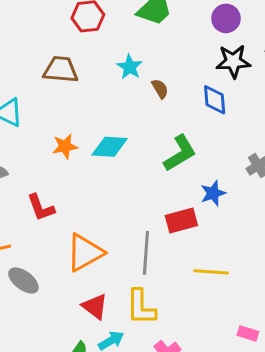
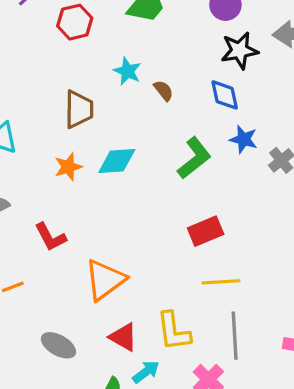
brown trapezoid: (61, 70) -> (79, 109), moved, turned 93
blue star: (213, 193) -> (244, 139), moved, turned -30
gray line: (146, 253) -> (235, 336), moved
yellow line: (211, 272) -> (221, 282), moved
gray ellipse: (23, 280) -> (58, 345), moved

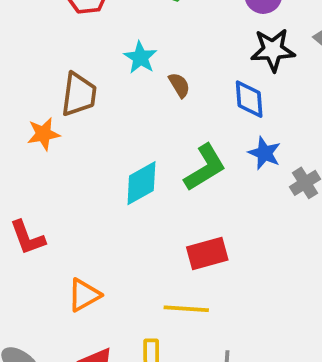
cyan diamond: (117, 161) -> (141, 183), moved, turned -33
orange star: (68, 167) -> (43, 134), moved
orange triangle: (105, 280) -> (84, 295), size x0.7
yellow line: (221, 282) -> (186, 309), moved

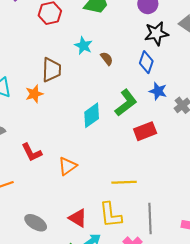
blue diamond: (249, 99) -> (146, 62), turned 30
red rectangle: (207, 254) -> (145, 131), moved
orange triangle: (84, 295) -> (67, 166), moved

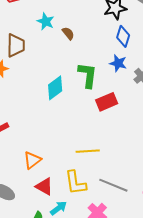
blue diamond: (146, 62) -> (123, 36), moved
green L-shape: (126, 103) -> (88, 75), turned -44
orange triangle: (67, 166) -> (32, 160), moved
gray line: (150, 218) -> (113, 185), turned -64

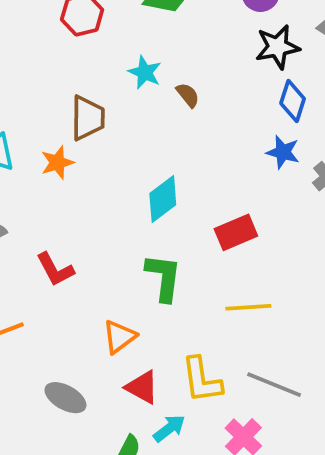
green L-shape: (88, 75) -> (164, 277), moved
red rectangle: (107, 102) -> (236, 232), moved
yellow line: (88, 151) -> (248, 307), moved

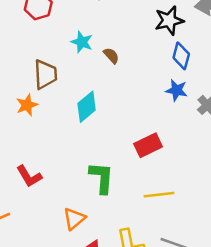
cyan diamond: (163, 199) -> (87, 107), moved

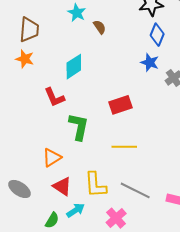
brown trapezoid: (45, 74) -> (29, 30), moved
orange star: (27, 105) -> (25, 59), turned 30
red L-shape: (29, 176) -> (54, 97), moved

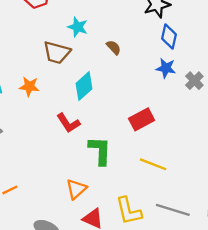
brown semicircle: (100, 27) -> (114, 47), moved
brown trapezoid: (29, 30) -> (57, 52), moved, turned 110
yellow line: (124, 147) -> (153, 164), turned 30

